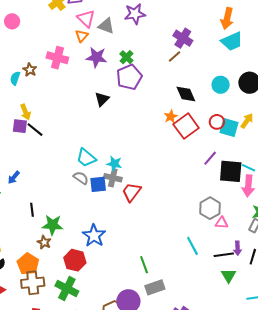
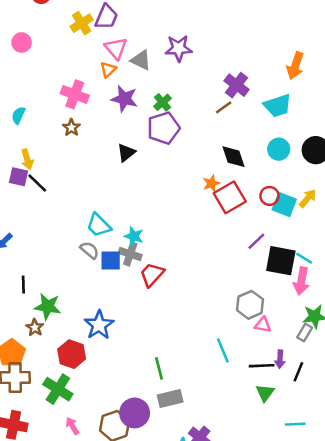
cyan trapezoid: (232, 41) -> (278, 106), moved
brown star: (30, 70) -> (71, 127), moved

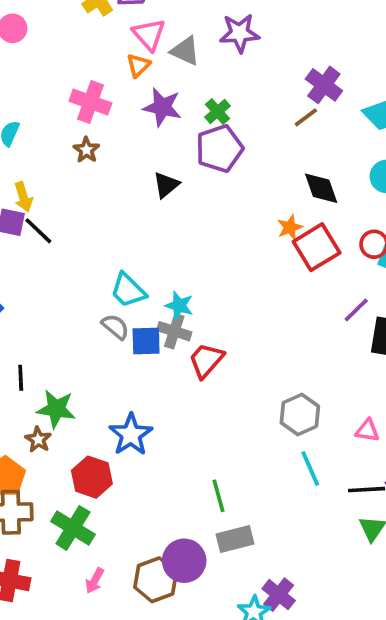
gray hexagon: (250, 305) -> (300, 414), moved
pink arrow: (72, 426) -> (95, 581), turned -120

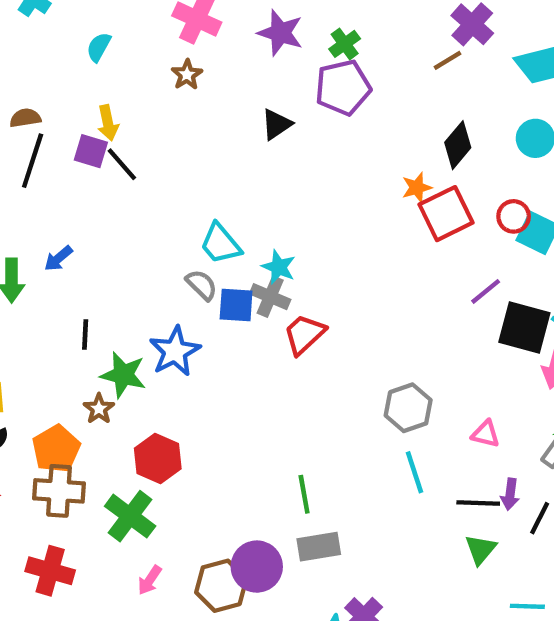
black diamond: (321, 188) -> (458, 145), turned 54
blue star: (131, 435) -> (175, 351), moved

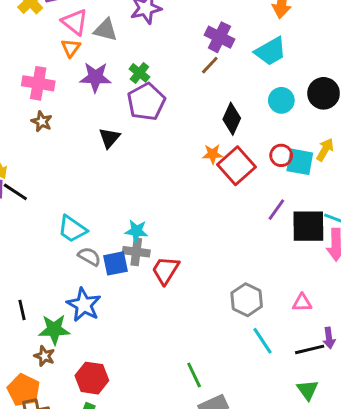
orange star: (417, 188) -> (213, 154), turned 30
cyan trapezoid: (220, 244) -> (72, 229), moved
green triangle: (481, 549) -> (308, 390), moved

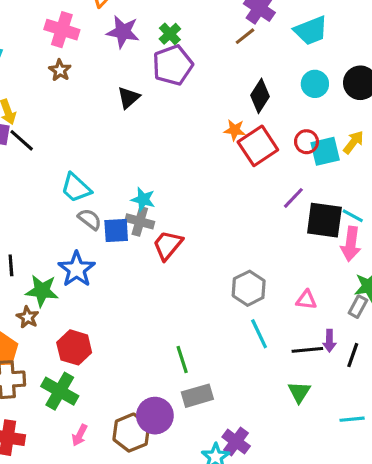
cyan square: (300, 162) -> (325, 151), turned -32

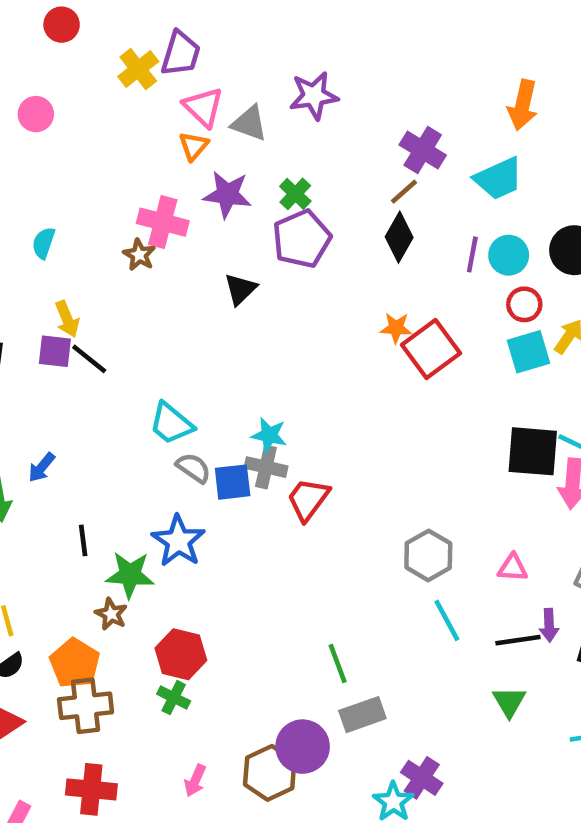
pink cross: (62, 30) -> (163, 222), moved
black diamond: (260, 96) -> (399, 237), moved
red circle: (306, 142) -> (524, 304), moved
purple line: (293, 198) -> (472, 254), moved, turned -30
green cross: (60, 391) -> (174, 698), moved, size x0.6

